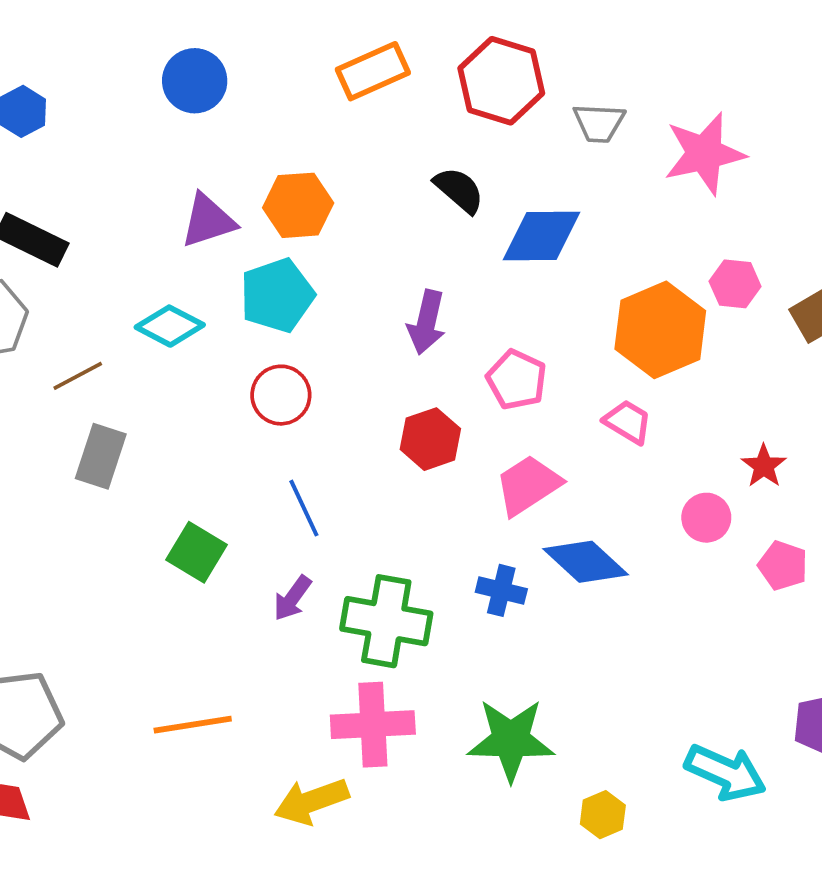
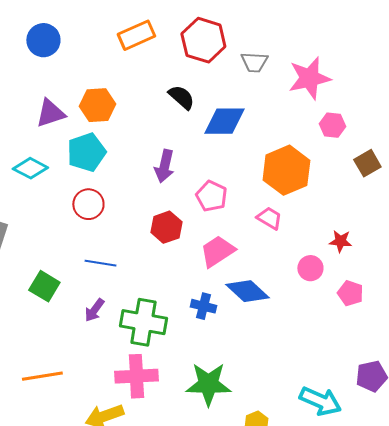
pink hexagon: (735, 284) -> (332, 125), moved
red star: (764, 466) -> (340, 241), turned -30
blue line: (304, 508) -> (100, 263), turned -56

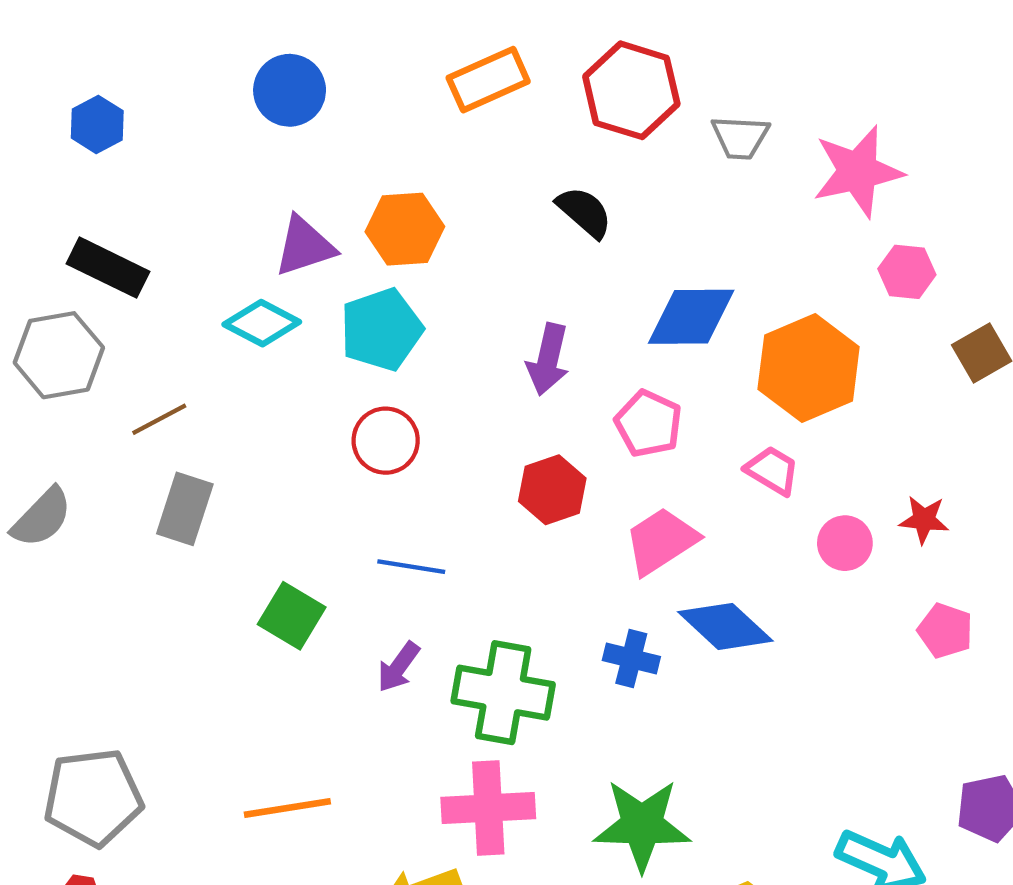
blue diamond: (224, 121) -> (691, 317), moved
cyan diamond: (30, 168) -> (262, 323), moved
pink circle: (310, 268) -> (845, 543), moved

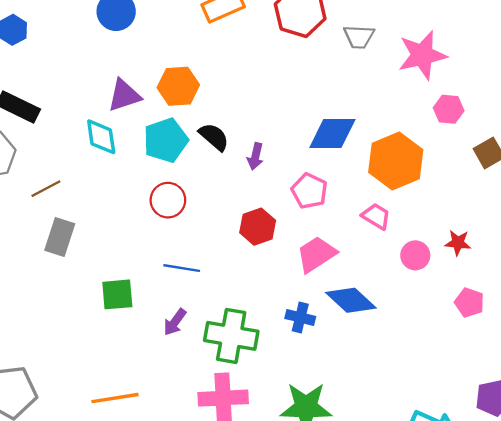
black semicircle: (584, 212) -> (214, 137), moved
cyan diamond: (262, 323) -> (101, 137), turned 54
purple arrow: (548, 359) -> (255, 156), size x0.7
green square: (292, 616) -> (117, 294), turned -36

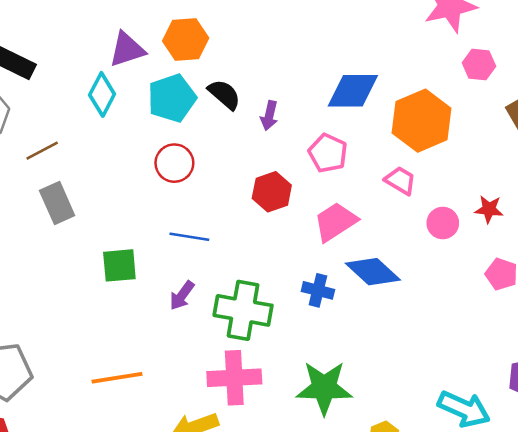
cyan diamond: (101, 137) -> (102, 94), turned 36
gray rectangle: (60, 237) -> (57, 203), turned -42

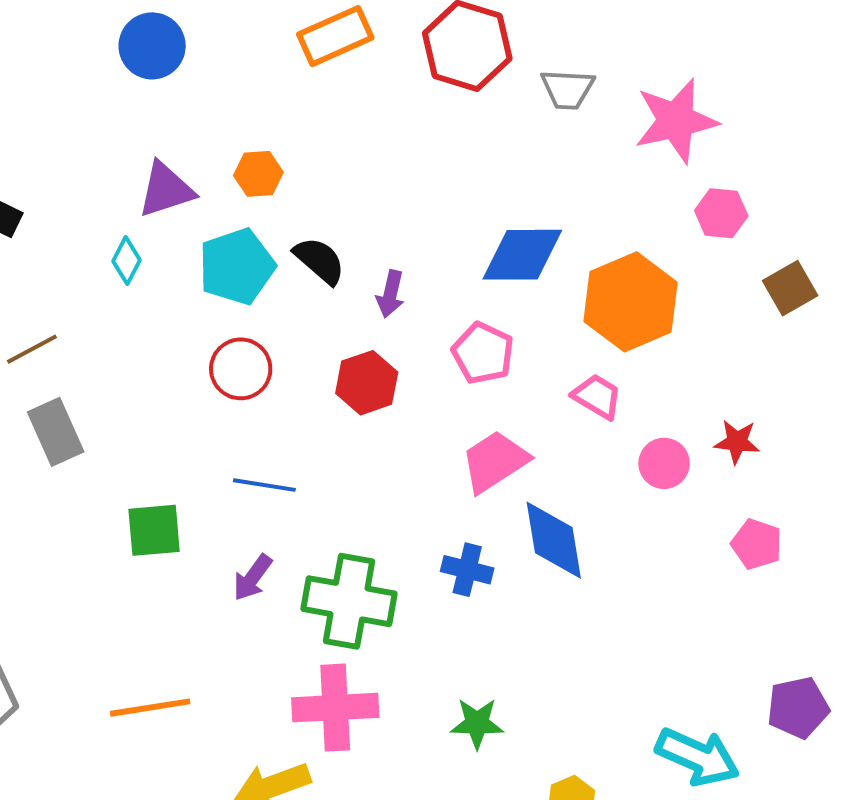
orange hexagon: (186, 40) -> (258, 174), size x0.7
cyan diamond: (102, 94) -> (126, 261), size x0.7
red hexagon: (272, 192) -> (367, 383), moved
blue diamond: (373, 272) -> (554, 540), turned 38
green star: (324, 388) -> (477, 723), size x0.6

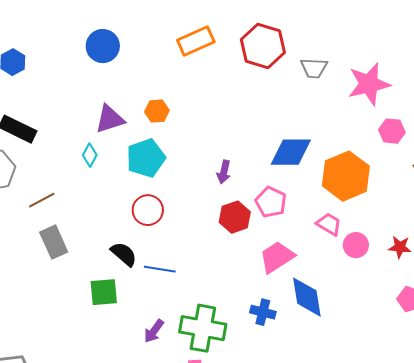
black semicircle: (319, 261) -> (124, 254), moved
red hexagon: (367, 383) -> (235, 217), moved
pink circle: (664, 463) -> (356, 245), moved
purple arrow: (253, 578) -> (154, 331), moved

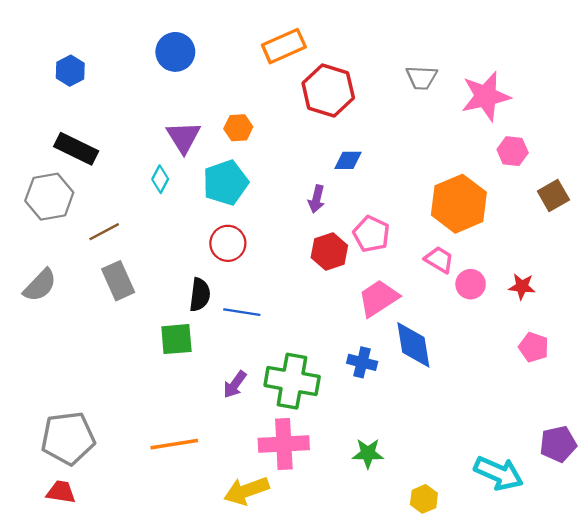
red hexagon: (263, 46) -> (328, 90), moved
purple triangle: (110, 119) -> (183, 137), turned -44
blue diamond: (291, 152) -> (348, 160), moved, size x0.6
black semicircle: (124, 254) -> (200, 295), turned 56

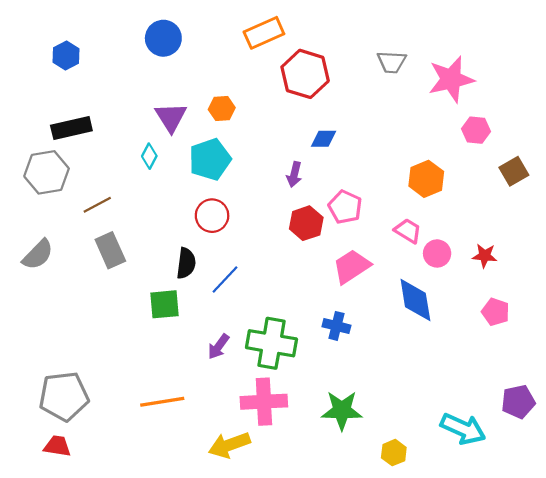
black rectangle: (76, 149) -> (71, 128), turned -39
orange hexagon: (459, 204) -> (426, 179), size x0.7
blue line: (242, 312) -> (225, 279), turned -56
blue diamond: (413, 345) -> (415, 300), moved
green star: (368, 453) -> (342, 410), size x1.4

